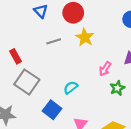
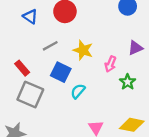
yellow star: (85, 37) -> (83, 50), moved
red rectangle: (15, 56) -> (22, 68), moved
blue square: (52, 110) -> (61, 72), moved

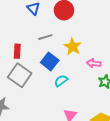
pink arrow: (110, 64) -> (94, 63), turned 64
red rectangle: (22, 68) -> (17, 51), turned 32

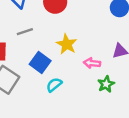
gray line: (45, 37) -> (25, 32), moved

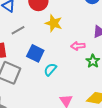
yellow star: (67, 44) -> (54, 23), moved

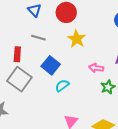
gray line: (18, 30) -> (38, 38), turned 32

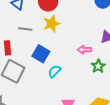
yellow star: (77, 39) -> (52, 24), moved, turned 30

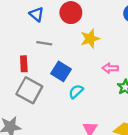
yellow star: (52, 24) -> (90, 39), moved

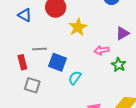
gray line: (44, 43) -> (40, 49), moved
gray square: (29, 90) -> (32, 85), size x0.7

